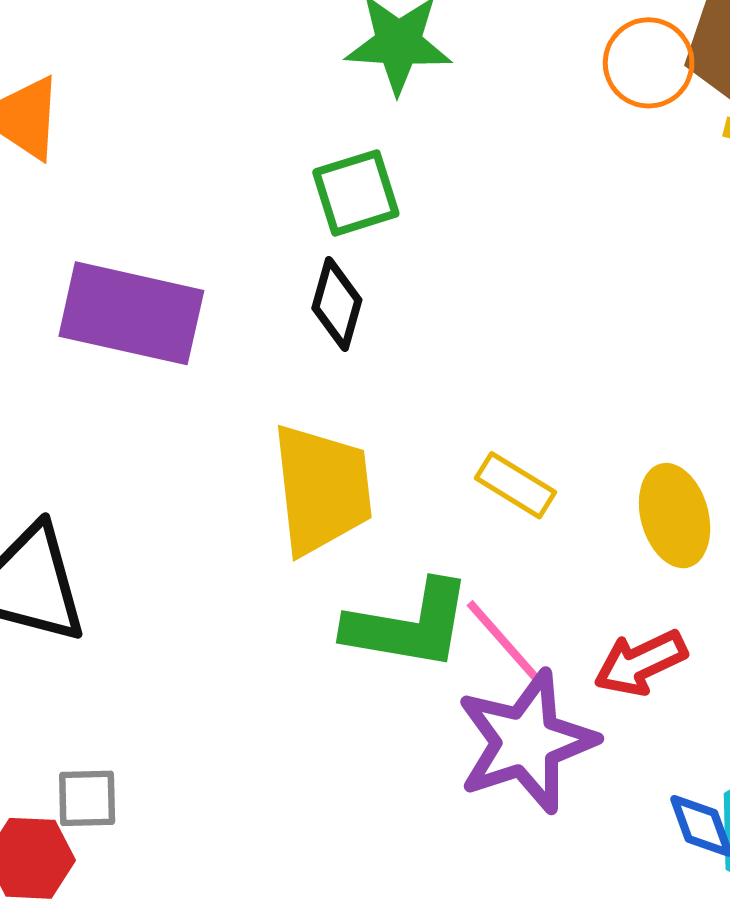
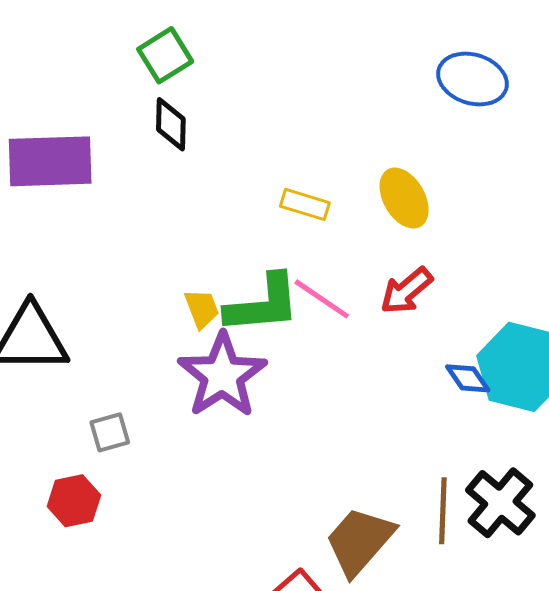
yellow trapezoid: (322, 489) -> (202, 309), moved, size x0.5
purple star: (526, 742) -> (222, 375), moved
gray square: (87, 798) -> (110, 432), moved

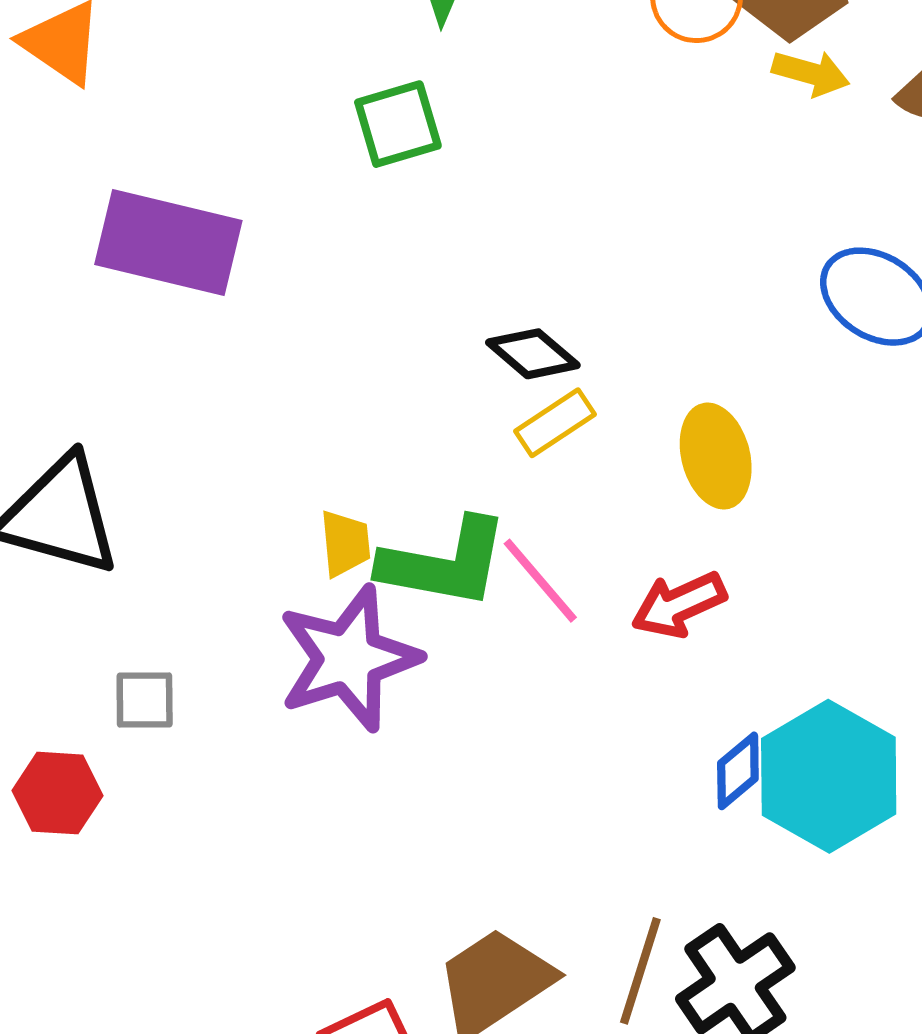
black diamond: (171, 124) -> (533, 354), moved, turned -66
yellow rectangle: (305, 204) -> (555, 423), turned -66
blue diamond: (468, 378) -> (738, 771), turned 69

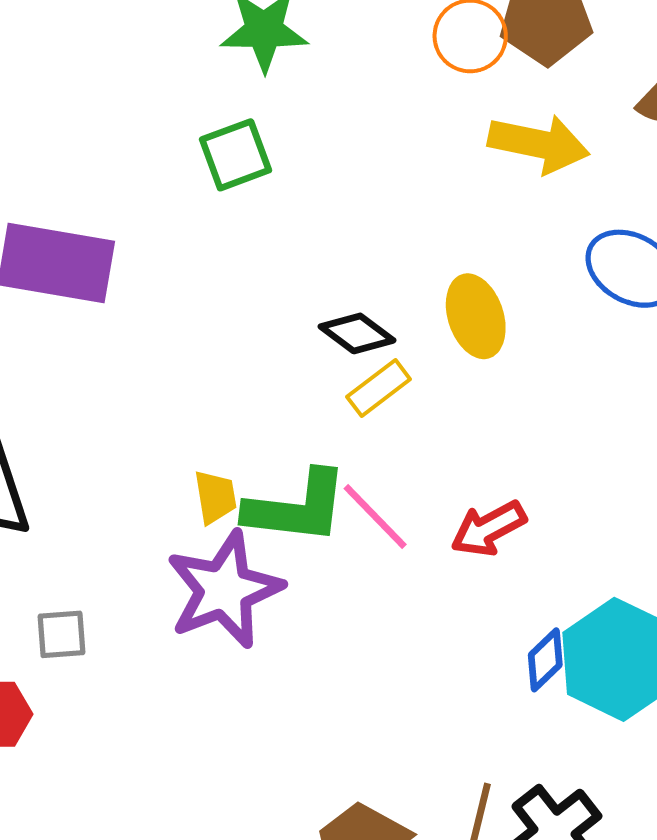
yellow arrow: (811, 73) -> (539, 144), moved, size x1.6
yellow ellipse: (716, 456) -> (476, 316), moved

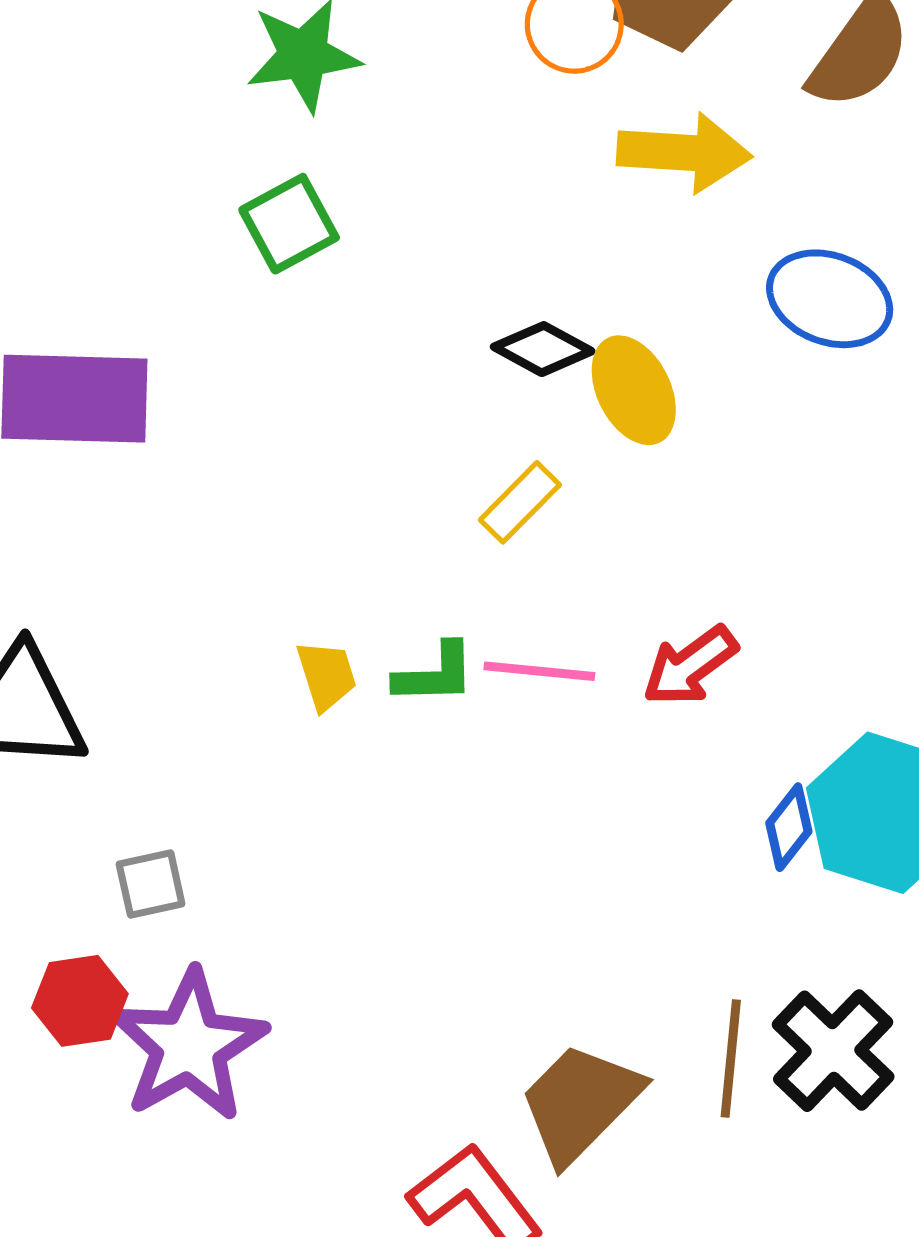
black diamond: (357, 333) -> (543, 349), moved
green L-shape: (297, 507) -> (435, 674), size x0.6
pink line: (375, 516) -> (539, 671), turned -32
purple star: (224, 590) -> (189, 1046), moved

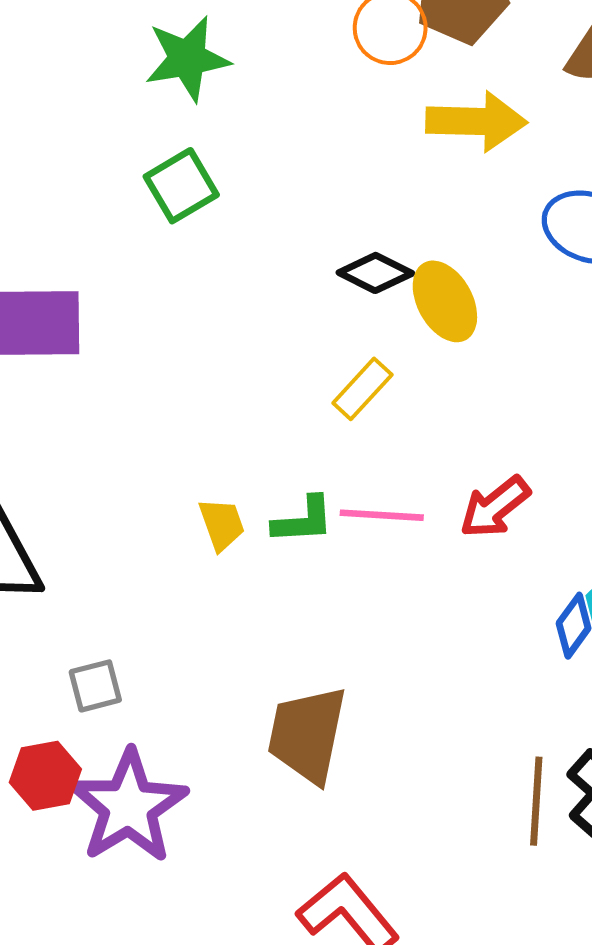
brown trapezoid: (580, 1103) -> (307, 735), moved, turned -31

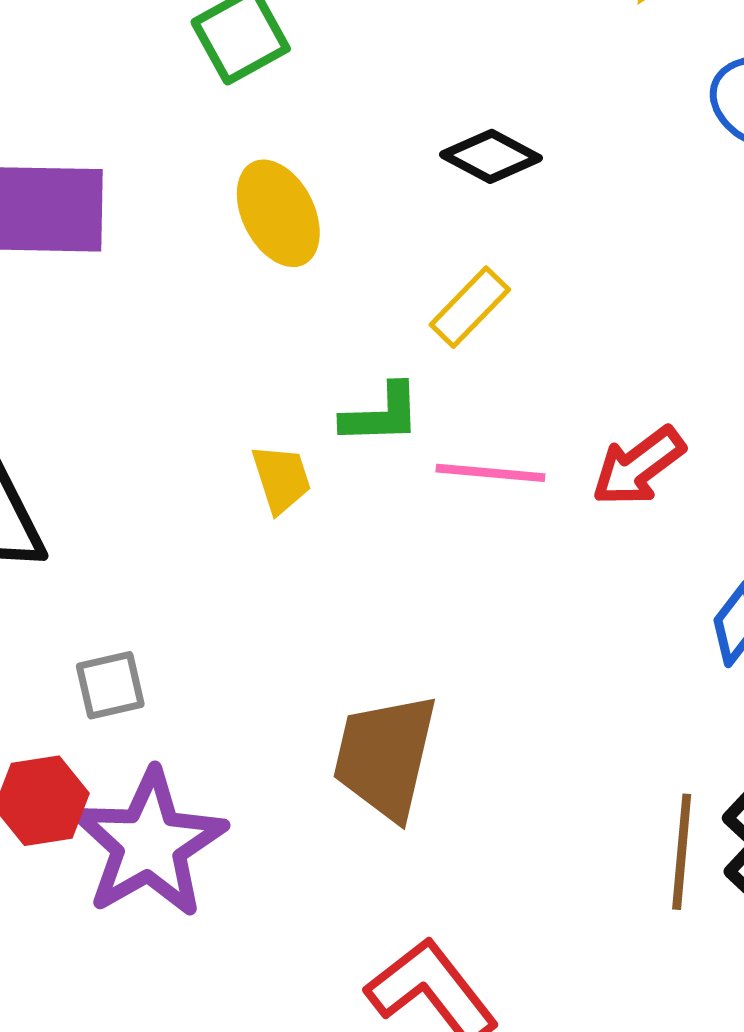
yellow ellipse: (445, 301) -> (278, 213), moved
green L-shape: (303, 520) -> (381, 414), moved

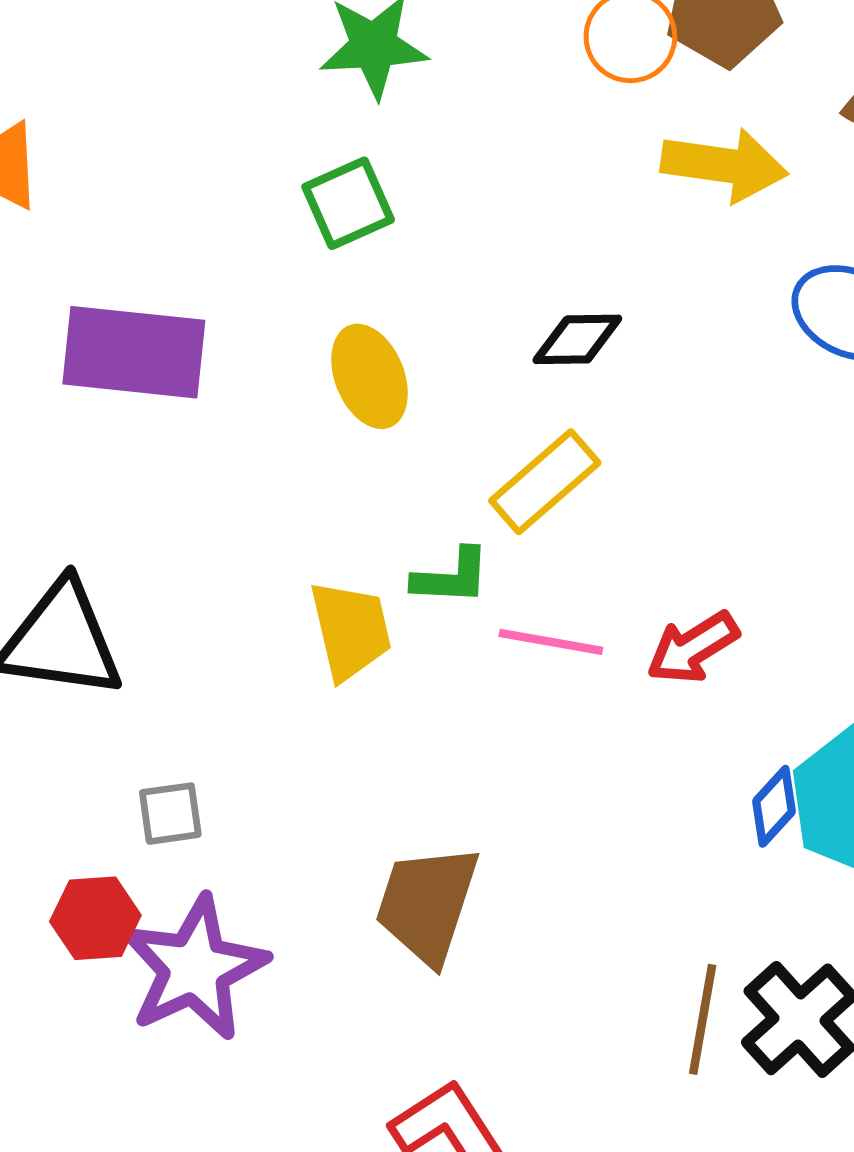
black diamond: (491, 156) -> (577, 339), turned -34
yellow rectangle: (470, 307) -> (545, 482), size x1.4
yellow trapezoid: (281, 479) -> (351, 630), size x1.5

